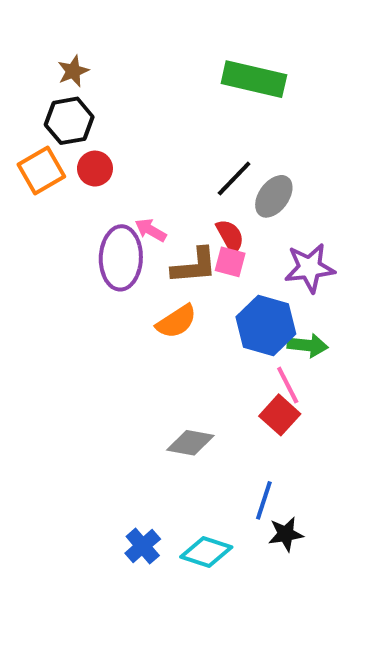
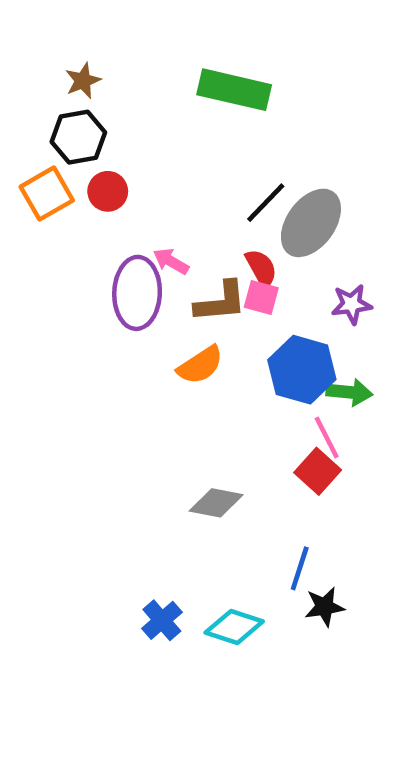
green rectangle: (254, 79) -> (234, 90), moved
gray ellipse: (274, 196) -> (311, 223), size x1.4
purple star: (310, 268) -> (352, 304), size x0.7

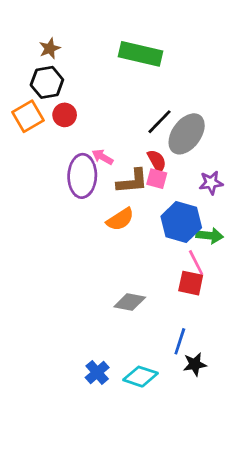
red square: (318, 471) -> (191, 283), turned -30

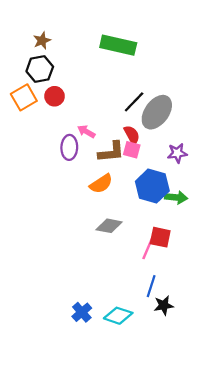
purple ellipse: (82, 176) -> (69, 147), size x0.7
pink line: (196, 263) -> (148, 249), moved, turned 50
gray diamond: (130, 302) -> (109, 226), moved

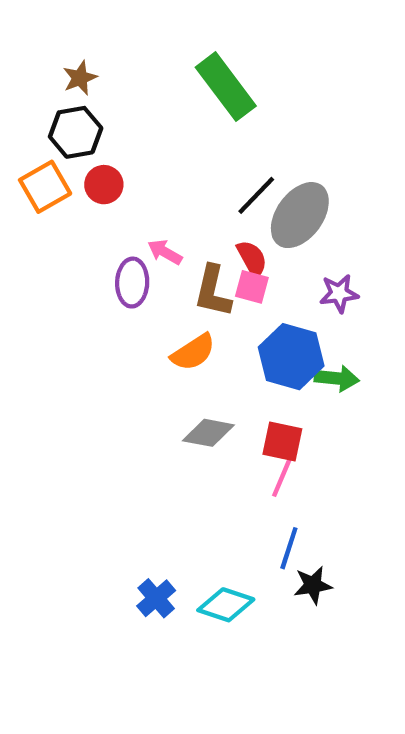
green rectangle: (118, 45) -> (226, 87), turned 40
brown L-shape: (111, 152) -> (213, 291), turned 108
red square: (160, 237) -> (282, 441), moved

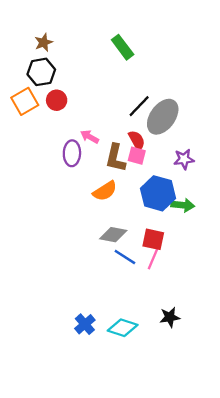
green rectangle: (226, 87) -> (123, 47), size x0.7
blue line: (289, 548) -> (125, 257), moved, turned -75

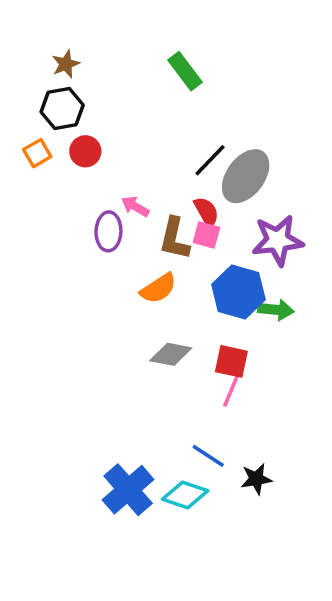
orange square: (25, 101) -> (37, 153), size x0.7
purple star: (184, 159) -> (278, 240), size x1.6
blue line: (125, 257) -> (208, 456), moved
blue cross: (85, 324) -> (128, 490), size x1.6

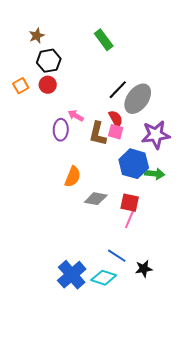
black hexagon: (62, 109) -> (49, 61), moved
orange semicircle: (158, 288) -> (73, 177), moved, turned -35

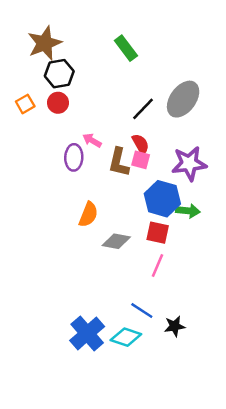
brown star: (37, 36) -> (45, 43), size x1.8
gray ellipse: (138, 99) -> (183, 99), moved
red square: (130, 203) -> (158, 233), moved

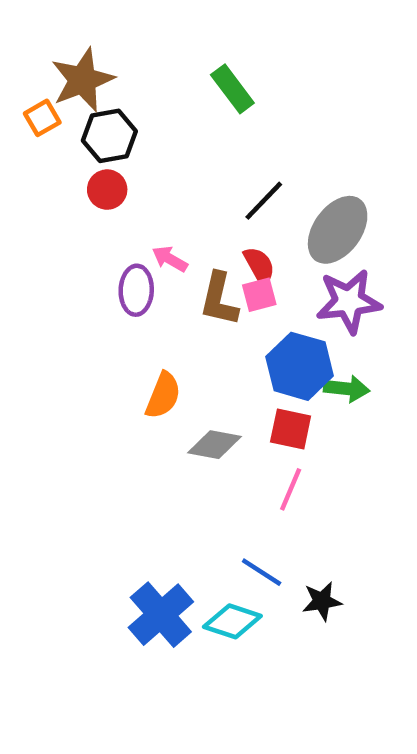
gray ellipse: (183, 99) -> (338, 230), moved
orange square: (25, 104) -> (42, 118), moved
pink square: (141, 160) -> (259, 295), turned -30

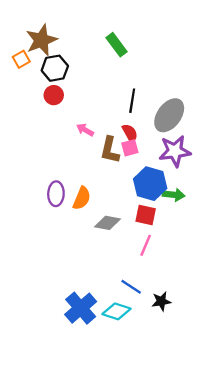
black line: (264, 201) -> (132, 101), turned -35
purple ellipse: (136, 290) -> (56, 194), moved

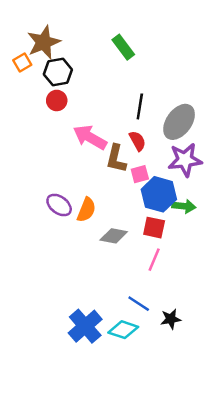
pink arrow: (85, 130) -> (90, 137), size x1.8
pink square: (130, 148) -> (140, 174), moved
purple ellipse: (56, 194) -> (59, 205), turned -55

